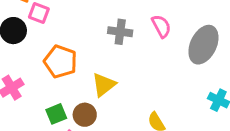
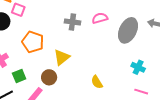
pink semicircle: (161, 26) -> (100, 18), turned -77
green square: (56, 114) -> (19, 76), moved

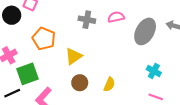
green square: (19, 76) -> (28, 74), size x1.5
brown circle: (49, 77) -> (80, 83), moved
yellow semicircle: (97, 82) -> (109, 84), turned -128

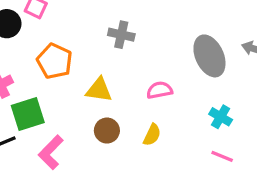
pink semicircle: (116, 17) -> (160, 90), moved
gray ellipse: (145, 31) -> (209, 56), turned -55
yellow triangle: (74, 56) -> (99, 90), turned 42

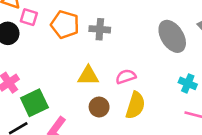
orange pentagon: (55, 61) -> (65, 24), moved
pink semicircle: (160, 90) -> (126, 77), moved
yellow semicircle: (152, 135) -> (135, 105), size x1.5

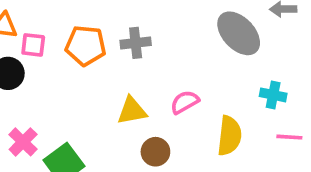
yellow semicircle: (135, 105) -> (229, 136), moved

